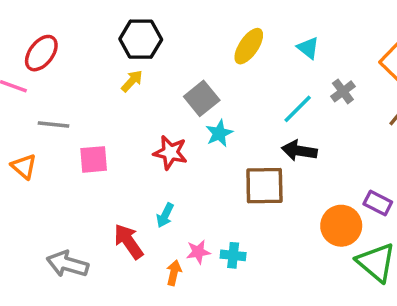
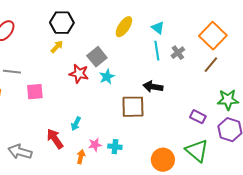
cyan line: (298, 109) -> (157, 51), moved, turned -54
red star: (170, 152) -> (79, 74), moved
orange circle: (341, 226) -> (163, 160), moved

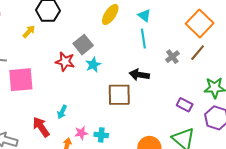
yellow arrow: (57, 47) -> (29, 32), moved
gray cross: (178, 53) -> (172, 57), moved
pink square: (35, 92) -> (21, 80), size x1.5

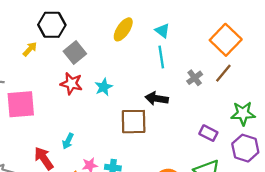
gray square: (83, 45) -> (75, 52), moved

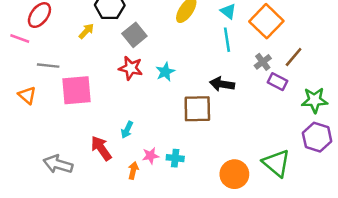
orange square: (226, 40) -> (266, 21), moved
purple rectangle: (208, 133) -> (278, 82), moved

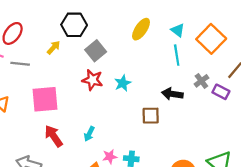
gray cross: (263, 62) -> (201, 81), moved
gray line: (48, 66) -> (20, 64), moved
brown square: (197, 109) -> (151, 116), size x0.7
red arrow: (101, 148) -> (54, 136), moved

